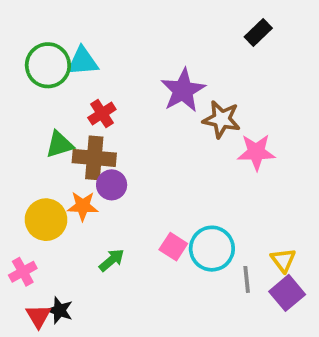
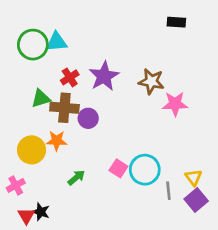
black rectangle: (258, 32) -> (176, 22), turned 48
purple star: (183, 90) -> (104, 76), moved
purple circle: (112, 185) -> (88, 118), moved

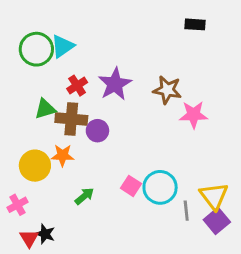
cyan triangle: (57, 42) -> (63, 46), turned -30
yellow triangle: (193, 178) -> (214, 196), size x1.5

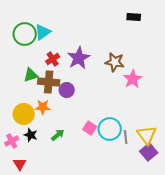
pink star: (193, 115) -> (133, 79), turned -30
gray line: (186, 211) -> (126, 137), moved
black star: (45, 234) -> (31, 135), moved

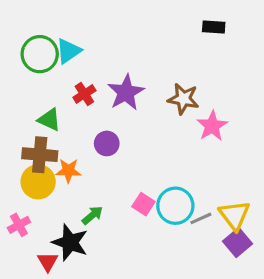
green triangle: (31, 75) -> (49, 120), turned 42
brown cross: (49, 82) -> (40, 155), moved
black star: (31, 135) -> (70, 242), moved, size x1.6
gray line: (126, 137) -> (201, 218), turned 72
red triangle: (20, 164) -> (48, 262), moved

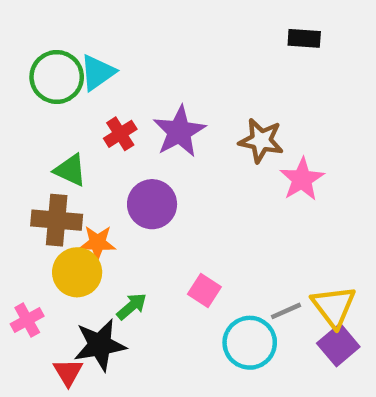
purple circle: (107, 143) -> (152, 204), size x1.4
yellow circle: (38, 182) -> (77, 272), moved
cyan circle: (175, 206) -> (250, 343), moved
black star: (70, 242) -> (100, 345), turned -30

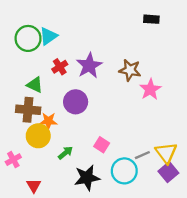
black star: (100, 345) -> (87, 178), moved

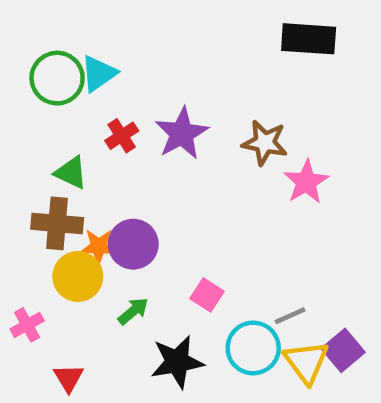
black rectangle: (151, 19) -> (309, 39), size x1.6
purple circle: (76, 102) -> (133, 244), moved
yellow triangle: (166, 153) -> (306, 362), moved

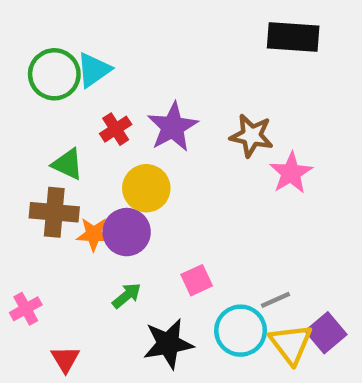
yellow circle: (78, 276) -> (146, 188), moved
pink square: (207, 295) -> (197, 280), turned 32

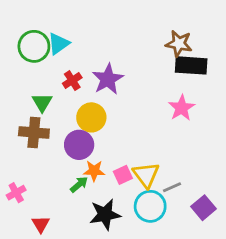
black rectangle: (293, 37) -> (191, 65), moved
brown star: (251, 136) -> (179, 44), moved
green triangle: (67, 164) -> (42, 102), turned 35
orange star: (94, 234) -> (94, 171), moved
yellow triangle: (291, 344) -> (146, 175), moved

